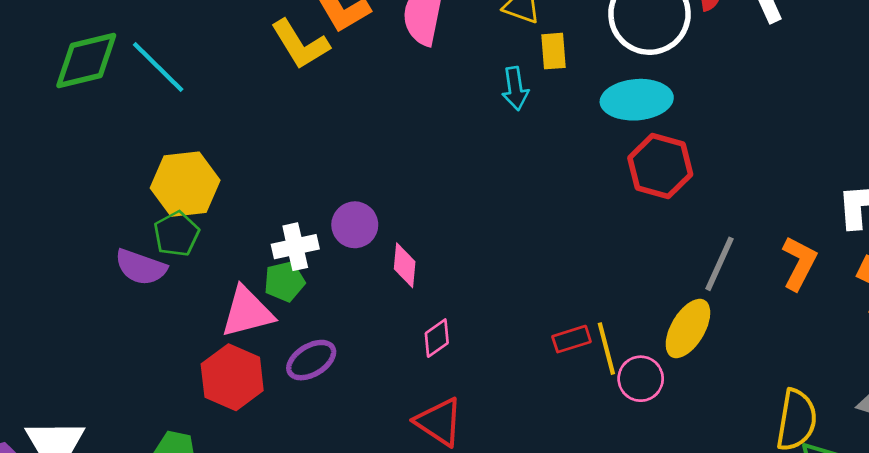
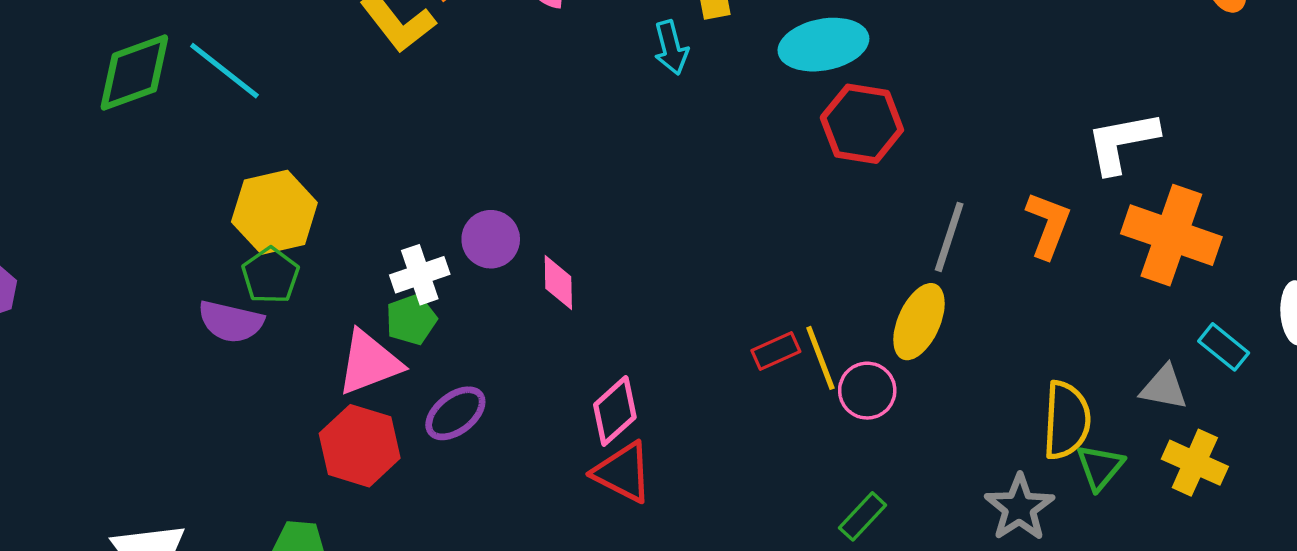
pink diamond: (437, 338) -> (615, 411), moved, size x1.4

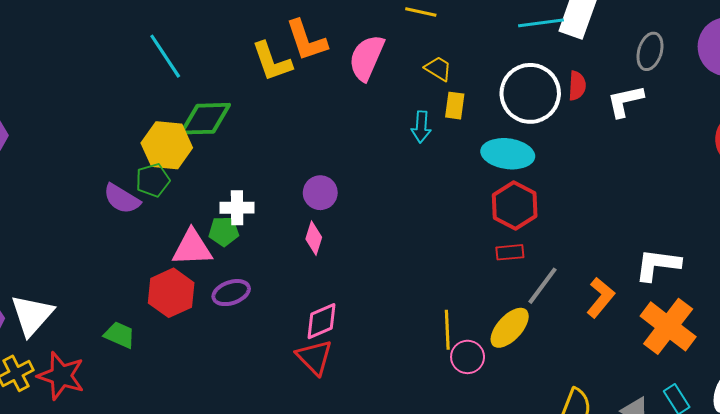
green diamond: (134, 73) -> (205, 119), moved
purple circle: (491, 239) -> (320, 193), moved
red rectangle: (776, 351) -> (510, 252), moved

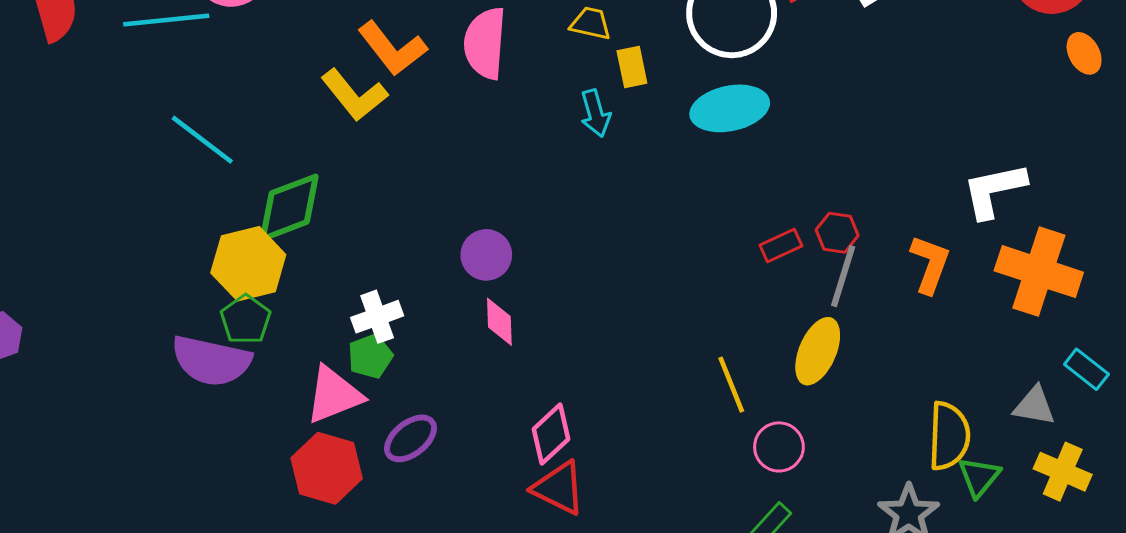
purple semicircle: (122, 199) -> (211, 361), size x1.4
red hexagon: (515, 206) -> (837, 233), moved, size x0.6
pink circle: (468, 357) -> (779, 447), moved

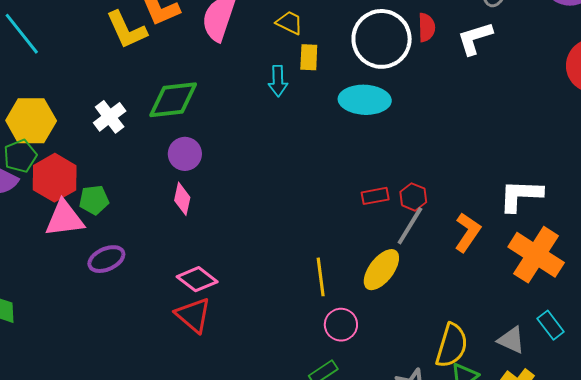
green diamond: (289, 208) -> (173, 100), moved
white cross: (377, 317) -> (110, 117), moved, turned -32
pink diamond: (551, 434) -> (197, 279), turned 66
red hexagon: (327, 468) -> (55, 178), moved

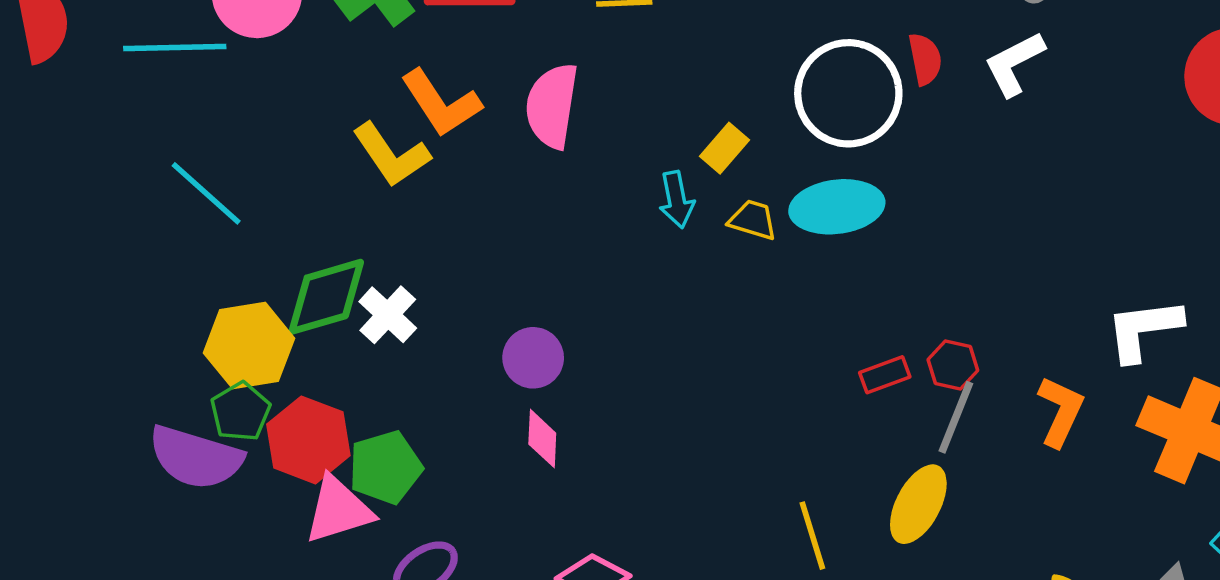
yellow trapezoid: (289, 23) -> (753, 220), moved
yellow rectangle: (309, 57) -> (724, 148), turned 48
green diamond: (173, 100) -> (326, 297), moved
green pentagon: (94, 200) -> (385, 467), size x1.4

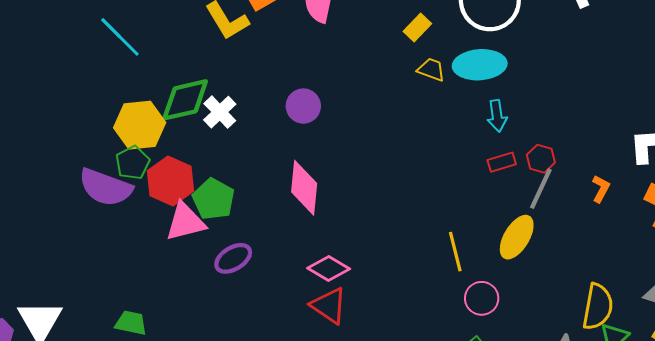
cyan arrow: (677, 200) -> (497, 116), moved
purple circle: (533, 358) -> (303, 106), moved
orange L-shape: (1060, 411) -> (601, 189), size x0.7
pink diamond: (542, 439) -> (304, 188), size x1.6
green pentagon: (385, 467) -> (214, 199), turned -30

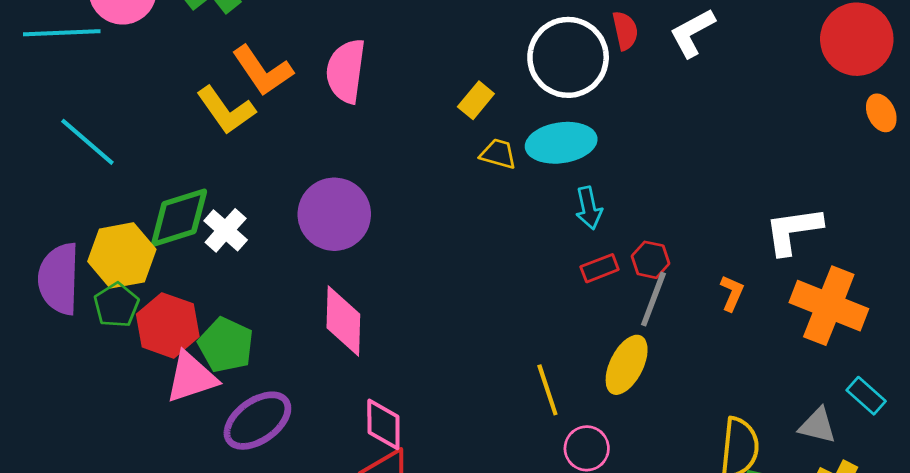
purple circle: (303, 106) -> (334, 214), size x1.6
purple semicircle: (106, 187) -> (59, 279), moved, turned 76
purple ellipse: (233, 258) -> (257, 421), size x1.4
pink diamond: (329, 268) -> (383, 424), turned 63

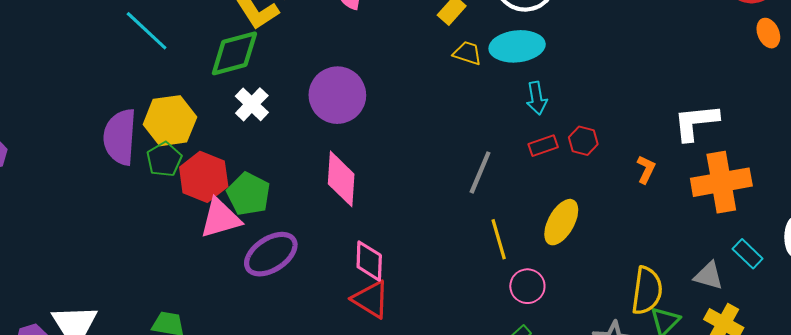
green diamond: (179, 218) -> (234, 53), moved
gray line: (653, 299) -> (480, 172), moved
orange cross: (829, 306) -> (721, 182), turned -34

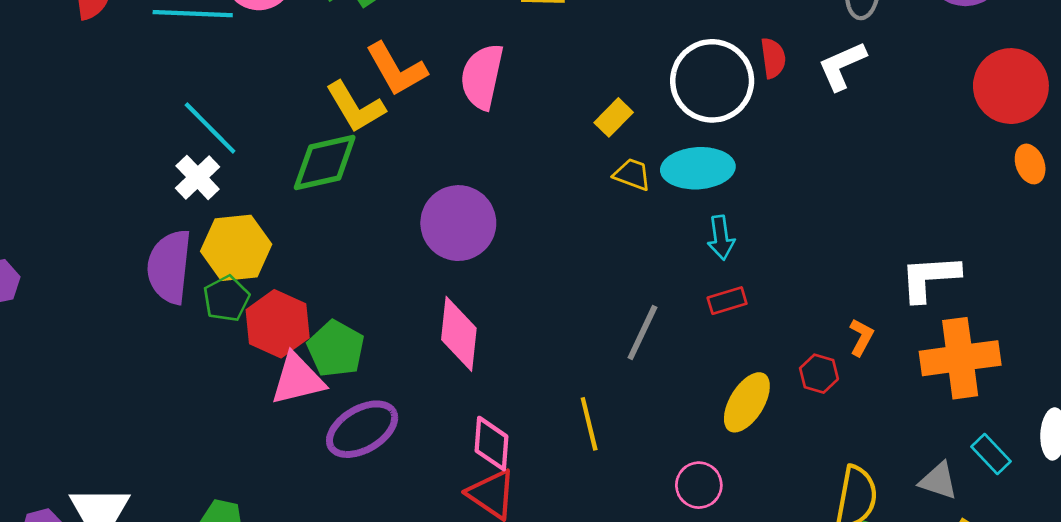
white cross: (252, 104) -> (198, 177), moved
red hexagon: (583, 141) -> (819, 374), moved
yellow line: (499, 239) -> (589, 424), moved

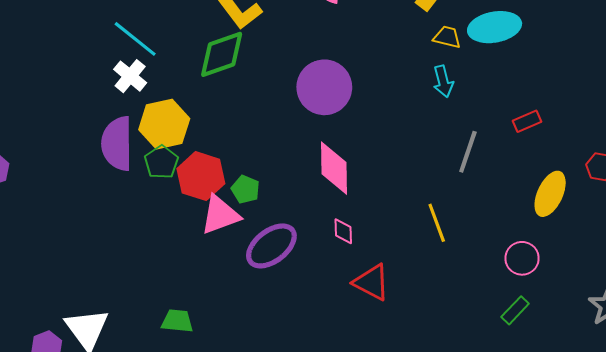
cyan arrow: (721, 238) -> (443, 81), moved
green pentagon: (336, 349) -> (246, 189), size x0.7
pink diamond: (491, 444) -> (343, 231), moved, size x0.7

